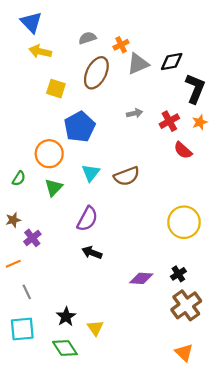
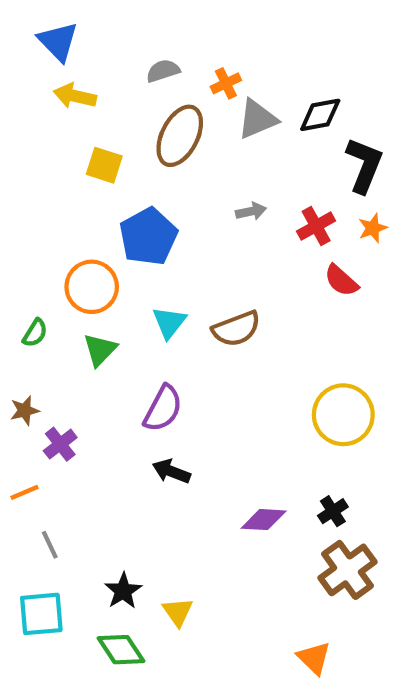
orange triangle: (184, 353) -> (314, 658), moved

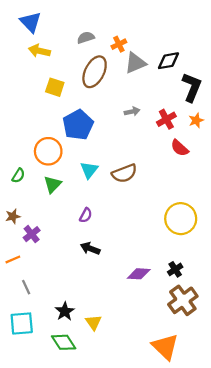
purple semicircle: (163, 408) -> (86, 215), size x0.6
orange triangle: (314, 658) -> (165, 347), size x1.5

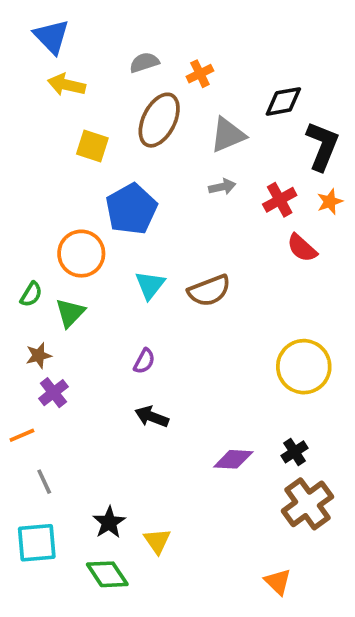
gray triangle: (135, 63) -> (228, 135), moved
green triangle: (53, 184) -> (70, 313), moved
brown star: (13, 216) -> (39, 356), moved
orange triangle: (165, 347) -> (278, 582), size x0.6

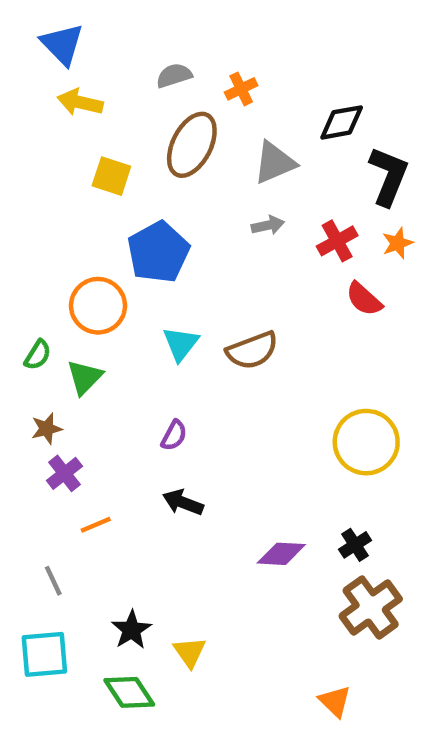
orange line: (22, 435) -> (96, 525), moved

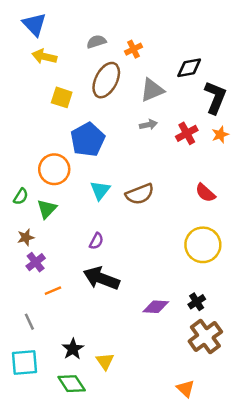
red semicircle: (364, 299) -> (205, 193), moved
black arrow: (183, 502) -> (101, 278), size x1.6

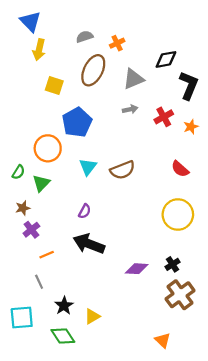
yellow arrow: (44, 57) -> (39, 50), turned -90
orange star: (220, 135) -> (191, 127), moved
gray line: (29, 322) -> (39, 282), moved
yellow triangle: (105, 361) -> (92, 316), turned 35

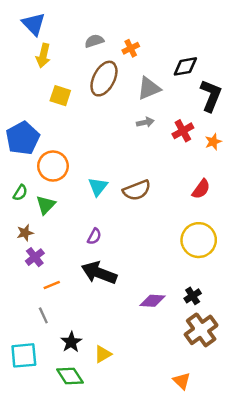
blue pentagon: (77, 122) -> (23, 138), moved
red semicircle: (180, 169) -> (201, 189), turned -96

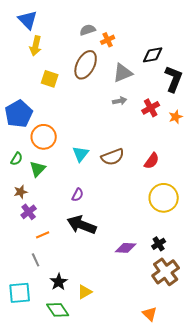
gray semicircle: (94, 41) -> (88, 30), moved
red semicircle: (201, 189) -> (152, 161), moved

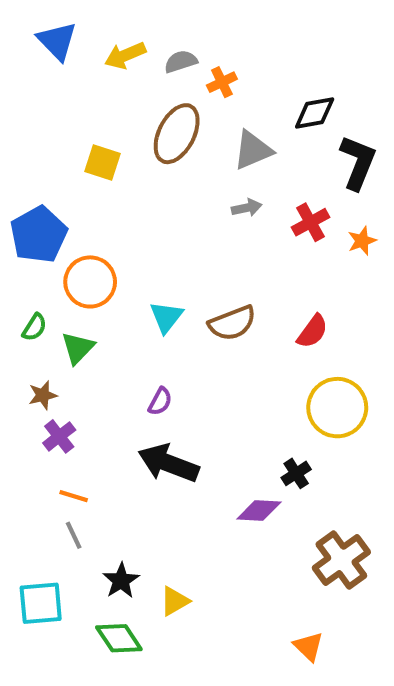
yellow arrow: (36, 46) -> (125, 55), moved, turned 54
orange line: (43, 235) -> (74, 496), moved, turned 40
black cross: (159, 244) -> (296, 473), moved

